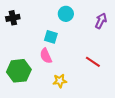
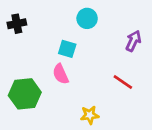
purple arrow: (101, 21) -> (133, 41), moved
yellow star: (60, 81) -> (90, 115), moved

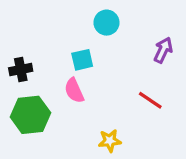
black cross: (17, 24) -> (21, 69), moved
cyan square: (67, 49) -> (82, 60), turned -30

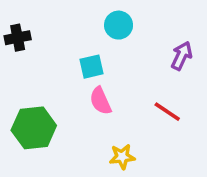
black cross: (21, 69) -> (18, 38), moved
pink semicircle: (74, 91) -> (101, 101), moved

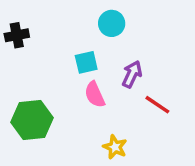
purple arrow: (182, 56) -> (132, 74), moved
yellow star: (122, 157) -> (115, 147), turned 30

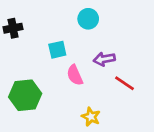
cyan square: (86, 62) -> (57, 50), moved
purple arrow: (132, 74) -> (104, 59), turned -125

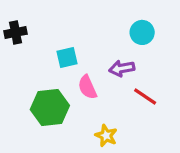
cyan circle: (88, 19) -> (142, 32), moved
green hexagon: (25, 95) -> (50, 107), moved

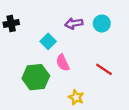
cyan square: (67, 57) -> (48, 41), turned -32
purple arrow: (122, 68) -> (74, 23), moved

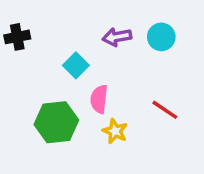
pink semicircle: (63, 63) -> (99, 99), turned 30
yellow star: (76, 97) -> (115, 131), moved

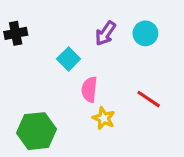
purple arrow: (117, 37) -> (105, 33), turned -45
green hexagon: (56, 122) -> (36, 131), moved

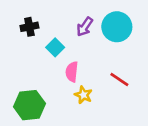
black cross: (16, 33) -> (29, 27), moved
cyan circle: (145, 33) -> (117, 27), size x1.5

